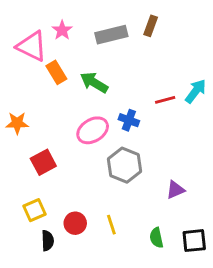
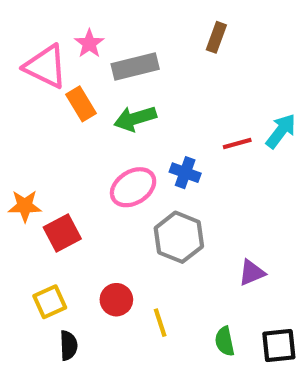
gray rectangle: (111, 35) -> (135, 66), moved
green arrow: (94, 82) -> (135, 119), turned -48
orange star: (17, 123) -> (25, 206), moved
red circle: (75, 223) -> (116, 300), moved

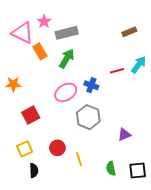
brown rectangle: (216, 37) -> (129, 32), moved, turned 48
green arrow: (135, 119) -> (67, 58), turned 138
orange star: (25, 206) -> (13, 84), moved

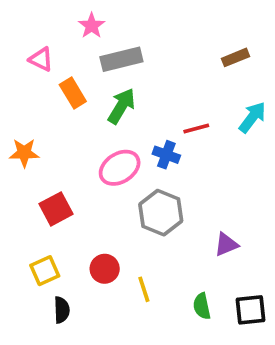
pink star: (44, 22) -> (92, 26), moved
pink triangle: (23, 33) -> (41, 59), size x0.6
red line: (117, 71) -> (196, 128), moved

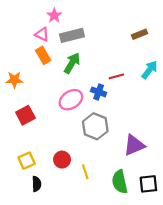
pink triangle: (41, 59) -> (42, 34), moved
orange star: (24, 153) -> (14, 80), moved
red square: (56, 209) -> (25, 115), moved
purple triangle: (226, 244) -> (134, 145), size x1.5
green semicircle: (202, 306) -> (120, 182), size x1.5

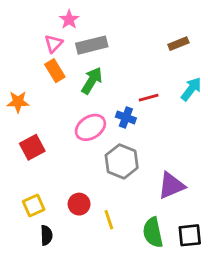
pink triangle: (42, 34) -> (53, 44), turned 48

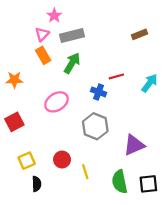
cyan arrow: (191, 89) -> (150, 83), moved
pink ellipse: (90, 127) -> (56, 102), moved
red square: (32, 147) -> (14, 122), moved

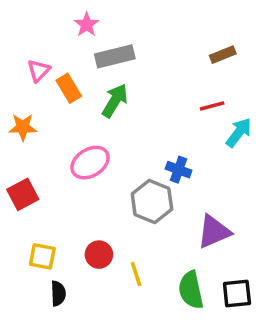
pink triangle: (42, 34) -> (39, 71), moved
red line: (116, 76) -> (212, 106), moved
blue cross: (99, 92) -> (179, 170), moved
yellow square: (27, 161) -> (42, 256), turned 35

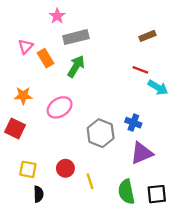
red line: (212, 106) -> (140, 70), turned 35
orange star: (23, 127) -> (23, 96), moved
cyan arrow: (239, 132) -> (158, 87), turned 84
blue cross: (179, 170) -> (133, 123), moved
red square: (23, 194) -> (15, 128), turned -36

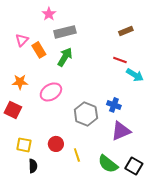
green semicircle: (126, 192) -> (108, 164), turned -40
black square: (157, 194) -> (134, 166), turned 36

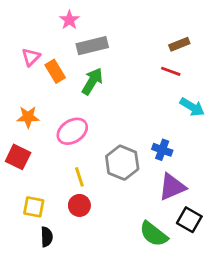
red line: (120, 60) -> (171, 71), moved
yellow line: (77, 155) -> (79, 177), moved
black square: (134, 166) -> (189, 220), moved

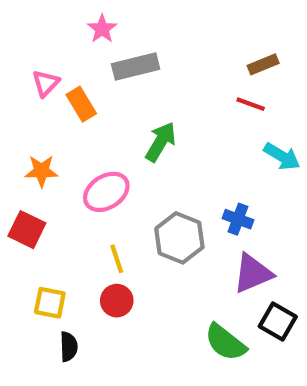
green arrow: (92, 81) -> (161, 142), moved

